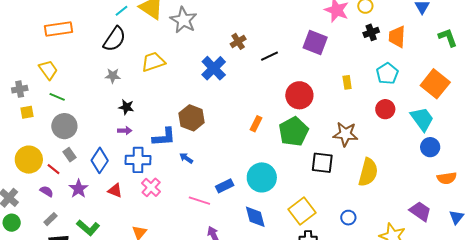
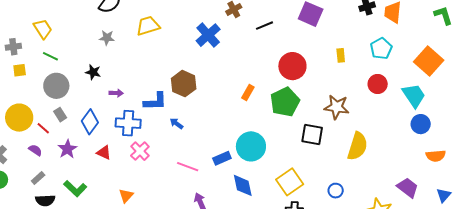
black star: (126, 107) -> (93, 72), moved
blue rectangle: (225, 186) -> (222, 158), moved

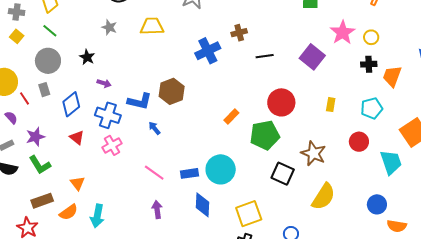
yellow square: (20, 70) -> (17, 36), turned 32
blue circle: (421, 124) -> (377, 204), moved
purple star: (67, 149) -> (35, 137), moved
orange triangle: (126, 196) -> (77, 183), moved, turned -35

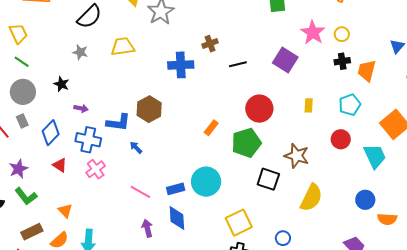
blue cross: (208, 51) -> (181, 65), turned 30
blue diamond: (203, 205) -> (177, 218), moved

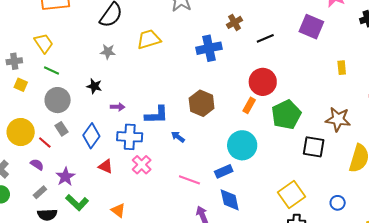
brown hexagon: (149, 109) -> (202, 103), moved
red circle: (259, 109) -> (263, 82), moved
cyan circle: (206, 182) -> (242, 145), moved

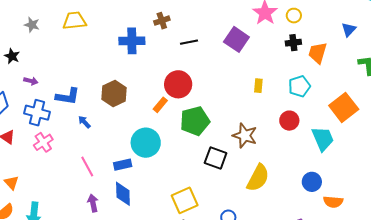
pink line: (189, 180) -> (87, 166), turned 30

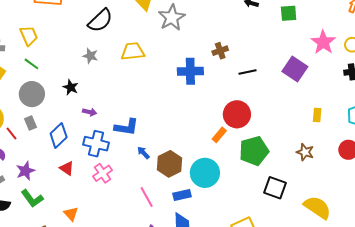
brown hexagon: (114, 94) -> (170, 164), moved
brown star: (245, 136) -> (305, 152), moved, size x0.7
yellow semicircle: (258, 178) -> (317, 207), turned -84

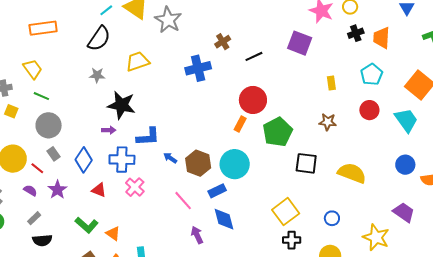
black star: (71, 87) -> (121, 105), moved, size x1.8
purple star: (25, 171) -> (57, 190), moved
green L-shape: (32, 198) -> (87, 225), moved

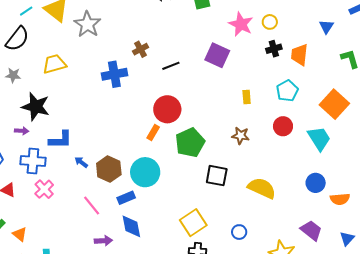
purple arrow: (197, 235) -> (103, 241), turned 108

